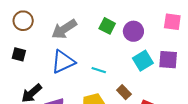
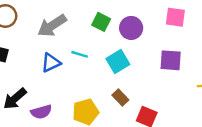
cyan square: (143, 61) -> (118, 62), moved
blue triangle: (63, 62) -> (51, 63), size x0.7
cyan line: (99, 70) -> (80, 54), moved

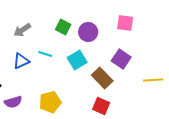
gray arrow: (52, 26) -> (22, 30), size x0.7
purple square: (171, 60) -> (121, 59), turned 30
brown rectangle: (120, 97) -> (102, 78), moved, size x1.5

